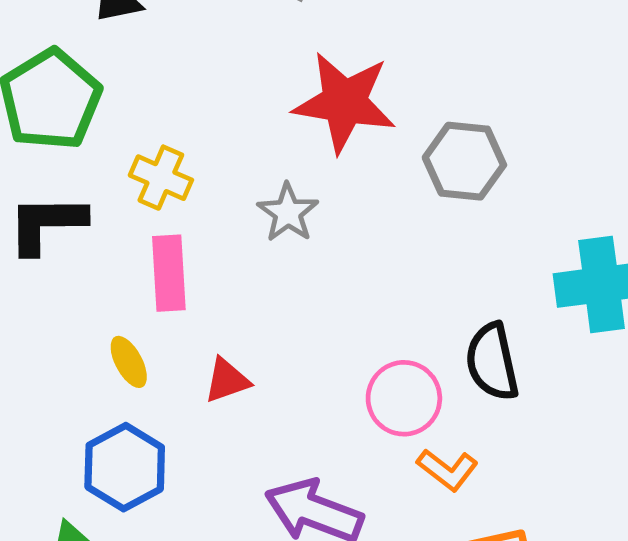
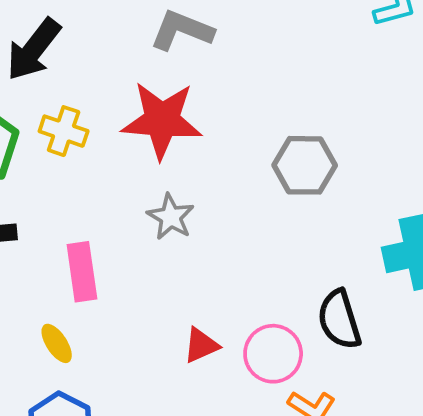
red star: (344, 102) -> (162, 120), moved
yellow cross: (161, 178) -> (64, 131), moved
red triangle: (227, 380) -> (201, 345), moved

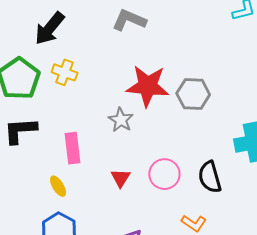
red star: (162, 120) -> (148, 86), moved
red triangle: (201, 345) -> (121, 178), moved, turned -35
pink circle: (273, 354) -> (164, 174), moved

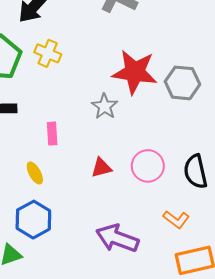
pink rectangle: (73, 148) -> (52, 134), size x0.7
red triangle: (121, 178) -> (101, 168), turned 40

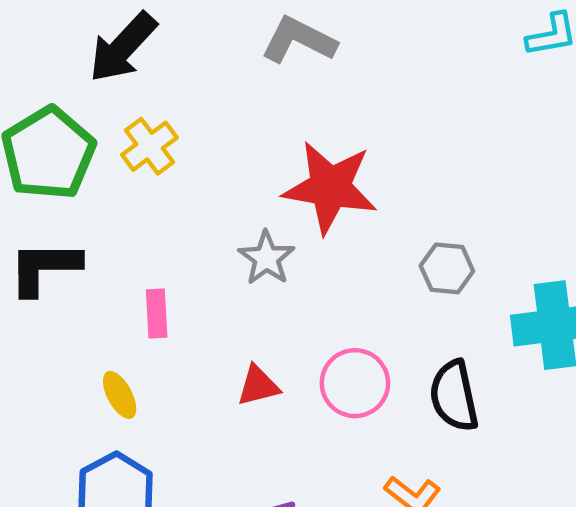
yellow cross: (48, 53) -> (150, 146), turned 30
gray hexagon: (182, 83) -> (447, 268), moved, size x0.7

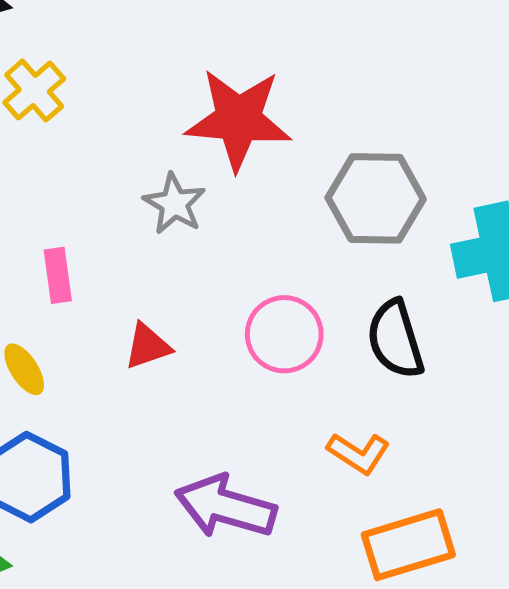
gray hexagon: (447, 268) -> (376, 198), size x1.6
red triangle: (258, 386) -> (148, 346), moved

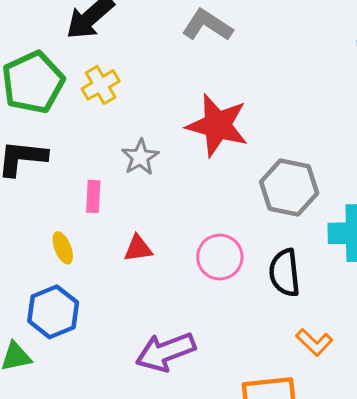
gray star: (174, 204) -> (140, 157), moved
orange L-shape: (359, 453) -> (314, 342), moved
purple arrow: (226, 507) -> (166, 352), turned -48

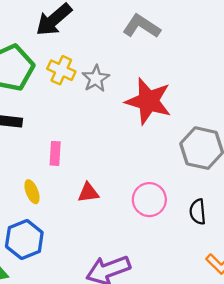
yellow cross: (101, 85) -> (61, 70), turned -36
gray star: (140, 157) -> (96, 79), moved
black semicircle: (285, 273) -> (198, 212), size x0.7

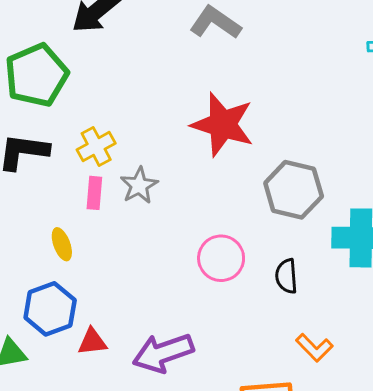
yellow cross: (61, 70) -> (96, 146), moved, turned 36
gray star: (96, 79) -> (139, 185), moved
red triangle: (88, 193) -> (92, 342), moved

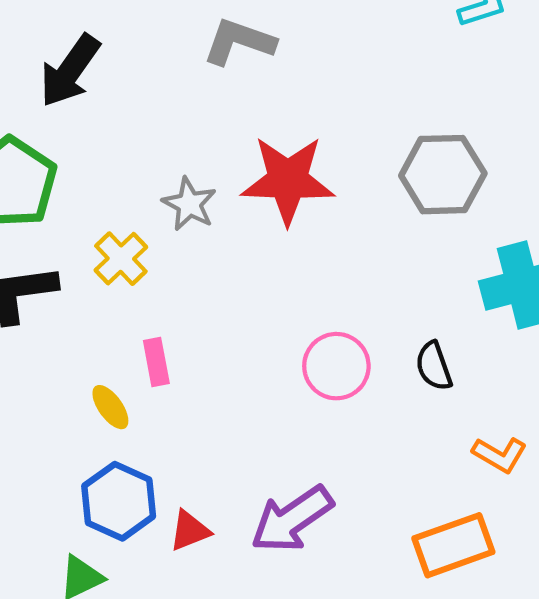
gray star: (139, 185) -> (189, 204), moved
gray hexagon: (294, 190) -> (443, 175), moved
pink rectangle: (94, 193) -> (156, 362), moved

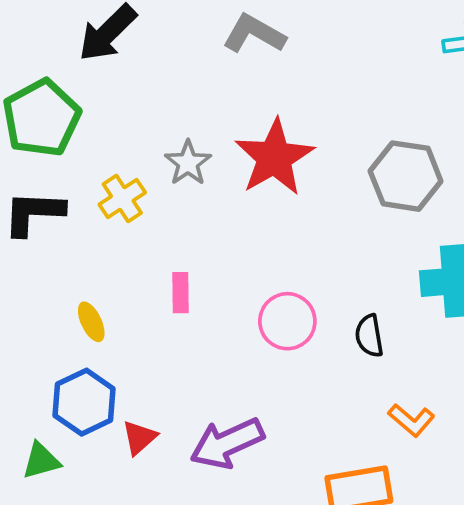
red star: (288, 180) -> (274, 157), turned 30
pink rectangle: (156, 362) -> (180, 293), moved
red triangle: (190, 531) -> (139, 438), turned -30

